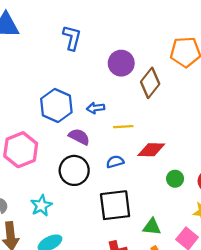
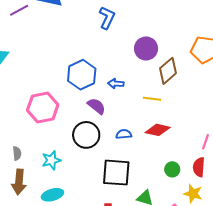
yellow line: (123, 127) -> (152, 99), moved
green circle: (175, 179) -> (172, 169), moved

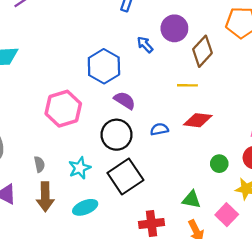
blue arrow: (116, 84) -> (145, 45), moved, turned 49
black square: (116, 173) -> (125, 176), moved, turned -32

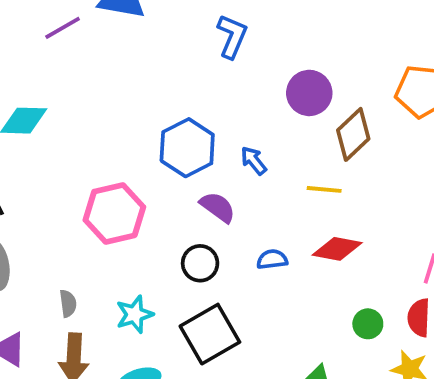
blue arrow: (145, 45) -> (254, 161), moved
black circle: (117, 135) -> (200, 263), size x0.7

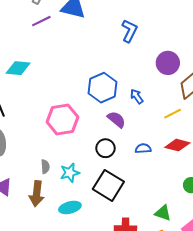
yellow line: (324, 189) -> (173, 114), turned -36
gray semicircle: (68, 303) -> (45, 167), moved
black square: (210, 334) -> (108, 185), turned -32

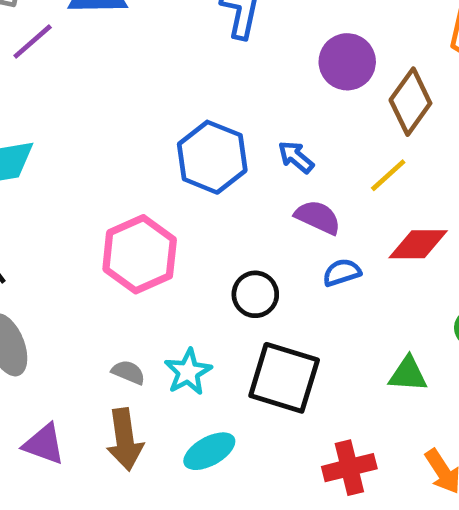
purple semicircle: (116, 119) -> (318, 217), moved
gray semicircle: (45, 167) -> (128, 372), turned -48
green triangle: (163, 213) -> (408, 374), moved

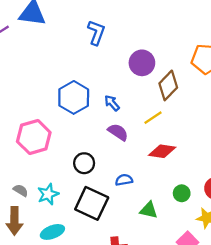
blue semicircle: (342, 272) -> (124, 180), moved

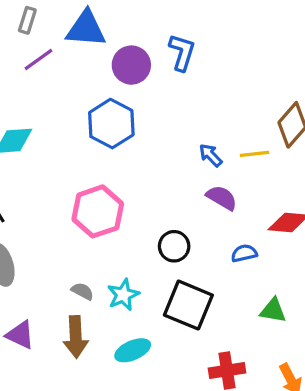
purple circle: (142, 63) -> (131, 65), moved
blue hexagon: (74, 97) -> (111, 124), moved
yellow line: (153, 118) -> (255, 154), moved, turned 30
blue semicircle: (124, 180) -> (244, 253), moved

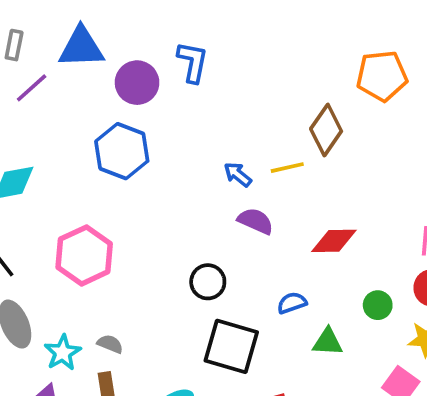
pink hexagon: (98, 211) -> (84, 255), moved
blue semicircle: (244, 253) -> (292, 303), moved
cyan star: (123, 295) -> (63, 353), moved

